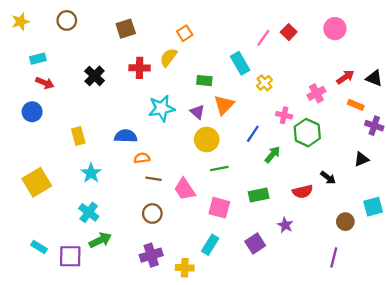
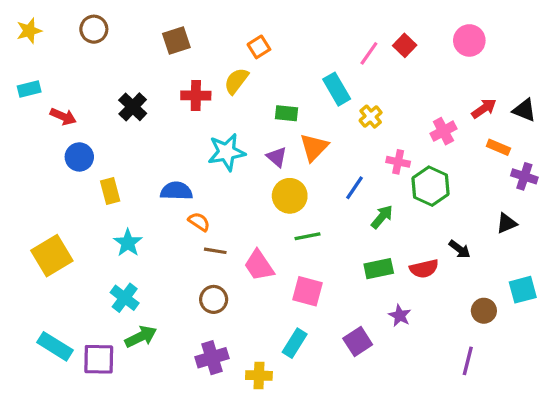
cyan rectangle: (38, 59) -> (29, 89), moved
blue circle: (32, 112) -> (79, 157), moved
orange semicircle: (142, 158) -> (199, 222), turned 42
green rectangle: (259, 195) -> (379, 269), moved
cyan rectangle: (39, 247) -> (55, 346), size x1.5

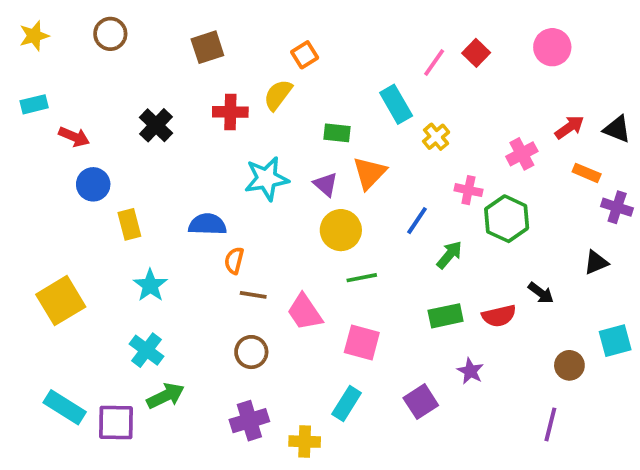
orange semicircle: (199, 222) -> (234, 261), turned -110

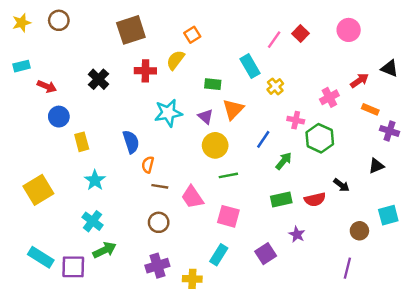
brown circle: (110, 34) -> (59, 20), moved
brown square: (207, 47) -> (131, 30), size x1.4
black triangle: (617, 129) -> (389, 68), moved
blue semicircle: (207, 224) -> (131, 142), turned 70

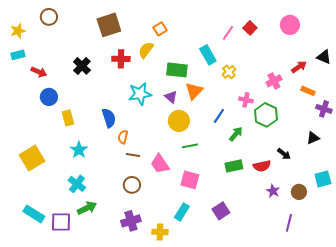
yellow star: (22, 23) -> (18, 31), moved
green rectangle: (213, 84) -> (177, 70), size x1.5
purple star: (297, 234) -> (273, 191), moved

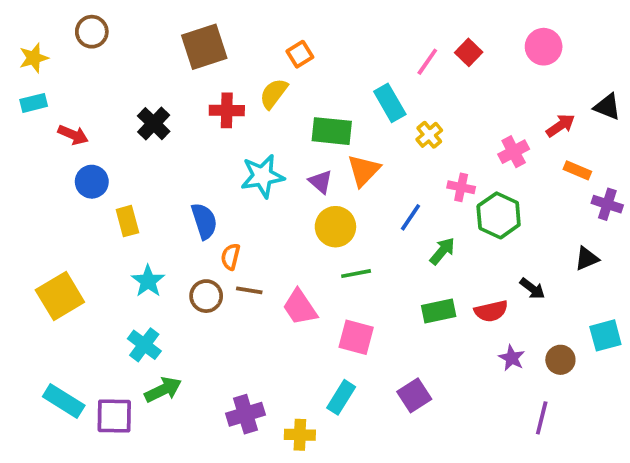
brown circle: (132, 185) -> (206, 296), moved

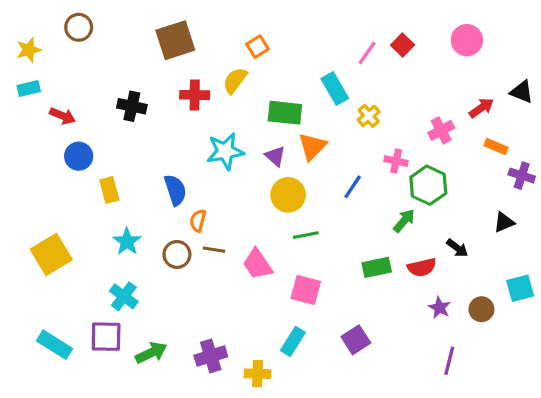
black cross: (154, 124) -> (132, 106), turned -32
green arrow: (442, 251) -> (404, 221), moved
green arrow: (163, 390) -> (151, 353), moved
purple square: (114, 416) -> (106, 337), moved
purple line: (542, 418) -> (449, 361), moved

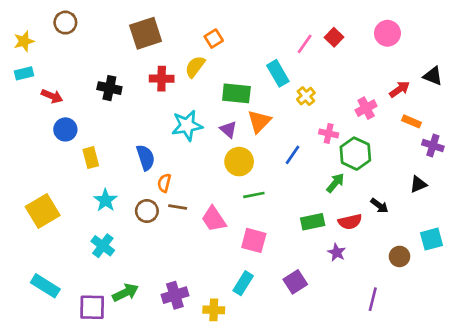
purple star: (440, 308) -> (337, 252), moved
purple square: (106, 337) -> (92, 307), moved

